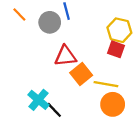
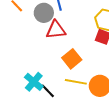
red triangle: (65, 56) -> (56, 30), moved
yellow line: (106, 84) -> (76, 82), moved

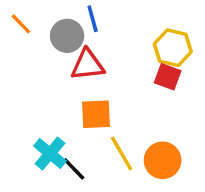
orange square: (72, 59) -> (96, 114), moved, turned 36
yellow line: (76, 82) -> (122, 153), turned 50

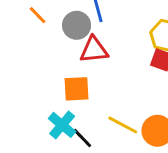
orange square: (96, 114) -> (77, 89), moved
yellow line: (122, 153) -> (123, 125), turned -32

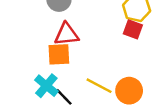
red triangle: (94, 50) -> (66, 34), moved

